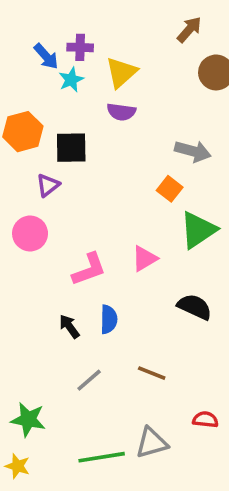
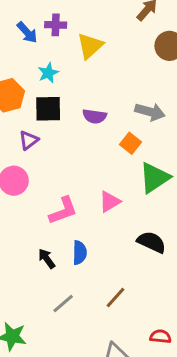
cyan star: (71, 80) -> (48, 73), moved
purple semicircle: (121, 112) -> (95, 116), moved
brown line: (152, 373) -> (116, 298), turned -70

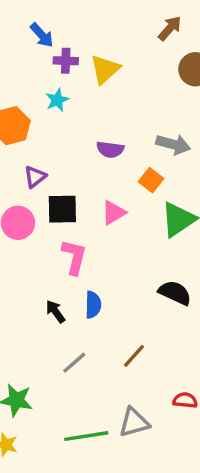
purple cross: (56, 25) -> (66, 61), moved
blue arrow: (27, 32) -> (42, 35), moved
black square: (48, 109) -> (62, 209), moved
pink triangle: (110, 202) -> (113, 213), moved
pink L-shape: (63, 211) -> (74, 257), turned -56

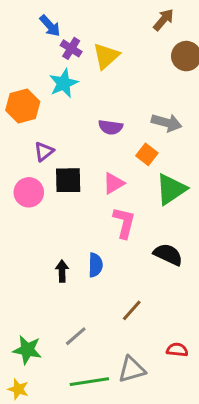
purple cross: (66, 61) -> (71, 48), turned 30
cyan star: (57, 100) -> (64, 83), size x1.4
pink L-shape: (74, 257) -> (124, 223), moved
black arrow: (55, 312) -> (62, 271), turned 35
gray line: (74, 363) -> (76, 336), moved

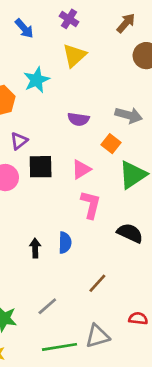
purple cross: (71, 48) -> (69, 19), moved

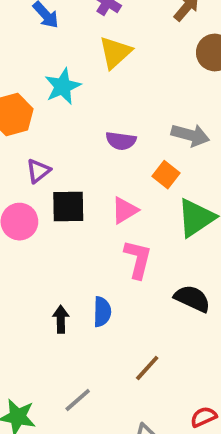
red semicircle: (138, 318) -> (204, 417), turned -30

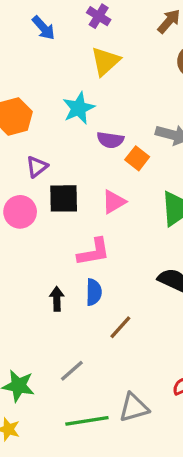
cyan star: (63, 86) -> (79, 108), moved
orange square: (166, 175) -> (137, 158), moved
pink L-shape: (138, 259) -> (94, 252), moved, turned 66
brown line: (147, 368) -> (120, 327), moved

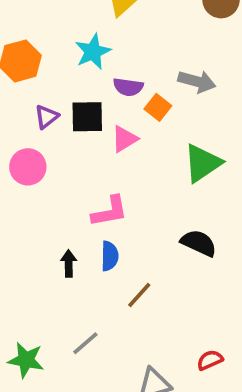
black square: (64, 198) -> (87, 117), moved
pink triangle: (114, 202) -> (124, 139), moved

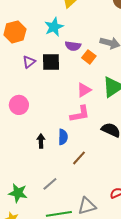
pink triangle: (124, 139) -> (84, 90), moved
pink circle: (28, 167) -> (19, 105), moved
pink L-shape: (110, 211) -> (80, 114), moved

